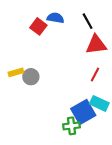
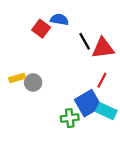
black line: (88, 21) -> (85, 41), moved
blue square: (83, 112) -> (88, 103), moved
green cross: (72, 126) -> (70, 118), moved

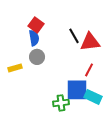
blue semicircle: (59, 19) -> (34, 38), moved, turned 70
gray circle: (33, 83) -> (37, 57), moved
blue square: (88, 103) -> (77, 90), turned 30

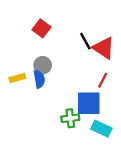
blue semicircle: (34, 38) -> (39, 79), moved
red triangle: (90, 42) -> (104, 48), turned 40
cyan rectangle: (93, 97) -> (101, 129), moved

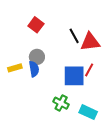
red triangle: (104, 48) -> (90, 42), turned -40
blue square: (89, 103) -> (74, 76), moved
green cross: (70, 118) -> (61, 103), turned 35

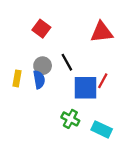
black line: (74, 36) -> (67, 62), moved
red triangle: (90, 42) -> (102, 32), moved
yellow rectangle: (15, 68) -> (17, 78), turned -64

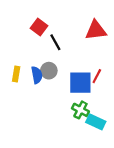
black line: (67, 62) -> (55, 42), moved
gray circle: (43, 66) -> (49, 71), moved
green cross: (70, 119) -> (80, 110), moved

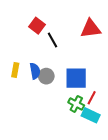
gray circle: (49, 71) -> (46, 76), moved
red line: (97, 76) -> (92, 98), moved

